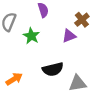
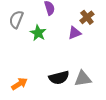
black semicircle: (53, 69) -> (59, 78), moved
orange arrow: (14, 79) -> (19, 84), moved

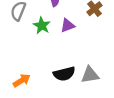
purple triangle: (75, 33) -> (68, 26), moved

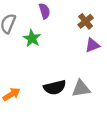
purple triangle: (68, 26) -> (92, 45), moved

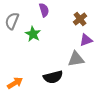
gray triangle: (81, 89) -> (76, 59), moved

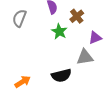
brown cross: (80, 19) -> (77, 16), moved
green star: (33, 34) -> (59, 32), moved

